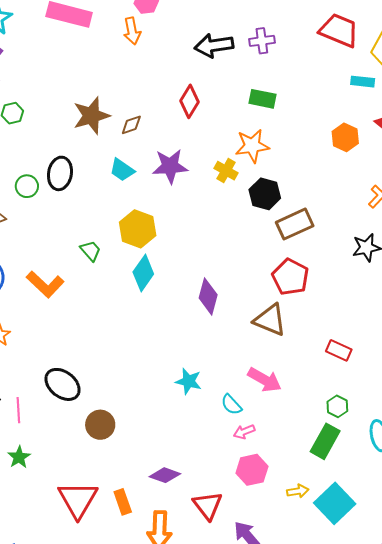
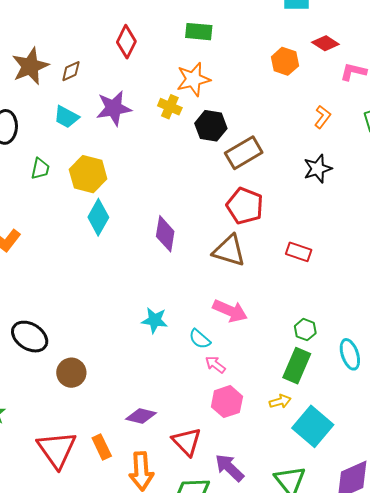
green trapezoid: (90, 251) -> (40, 169), moved, turned 60
red rectangle: (339, 350) -> (299, 252), moved
pink arrow: (244, 432) -> (215, 365), turned 65
yellow arrow: (298, 491) -> (280, 401), moved

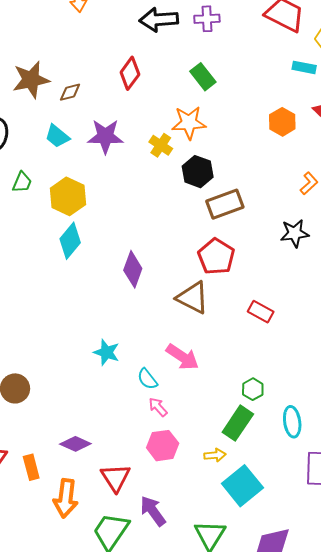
green rectangle: (199, 32) -> (203, 77), turned 36

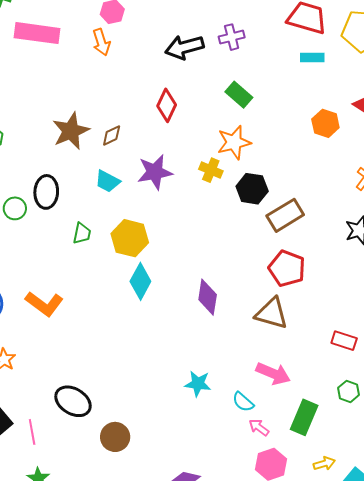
cyan rectangle: (304, 67) -> (312, 57), moved
red rectangle: (261, 312) -> (344, 341), moved
green rectangle: (238, 423) -> (304, 417), moved

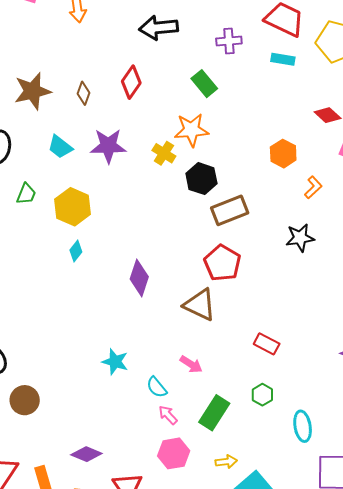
purple cross: (232, 37) -> (229, 41), moved
orange hexagon: (325, 123) -> (283, 154), moved
brown diamond: (112, 136) -> (83, 93), moved, turned -55
cyan diamond: (140, 281) -> (76, 251), size x0.6
pink arrow: (273, 374) -> (191, 364), size x0.7

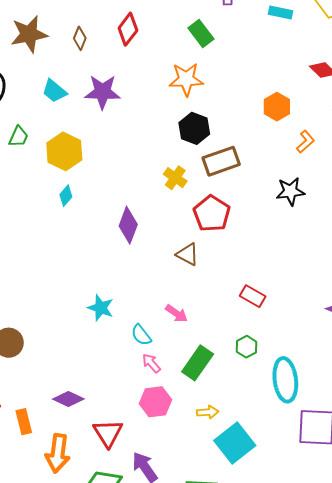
yellow cross: (164, 153) -> (175, 178), moved
brown triangle: (200, 305) -> (188, 254), size x0.7
cyan ellipse: (303, 426) -> (285, 380), size x1.4

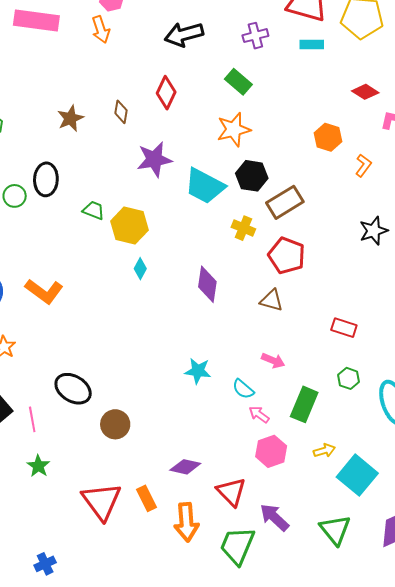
brown star: (29, 34) -> (70, 118), size x0.7
cyan trapezoid: (54, 91) -> (205, 186), moved, size x1.6
green trapezoid: (19, 137) -> (94, 210), moved, turned -80
black star: (290, 191) -> (374, 231), moved

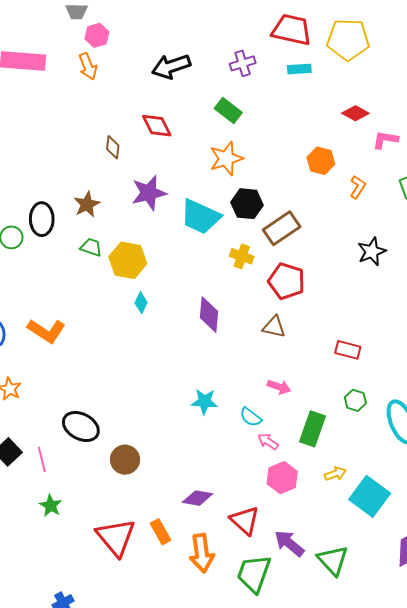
red diamond: (166, 93) -> (157, 126), turned -48
brown star: (70, 118) -> (87, 204), moved
green triangle: (335, 530) -> (333, 560), moved

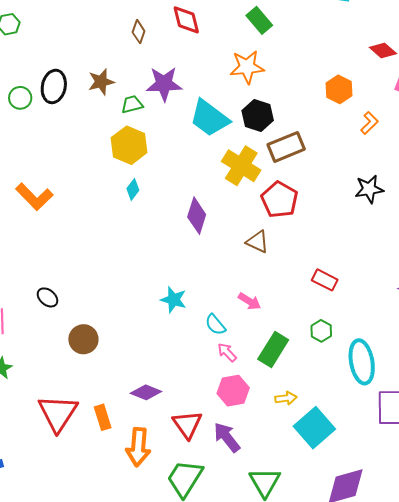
green trapezoid: (91, 247) -> (132, 104), moved, turned -45
yellow cross: (242, 256) -> (241, 166), size x1.6
black ellipse: (81, 426) -> (47, 297), size x0.6
purple arrow: (289, 543) -> (227, 437), moved

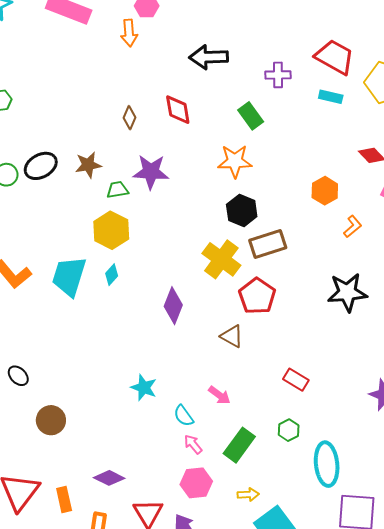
black ellipse: (54, 86) -> (41, 166), turned 44
cyan trapezoid: (209, 118) -> (69, 276), moved, turned 66
black star: (369, 189) -> (347, 292), size x1.4

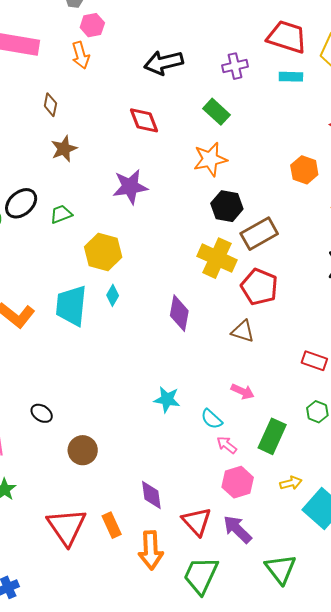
brown diamond: (129, 118) -> (50, 105), moved
brown star: (88, 165) -> (64, 149), moved
green trapezoid: (117, 190) -> (61, 214), moved
purple diamond: (109, 478) -> (151, 495), turned 68

